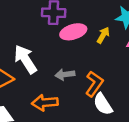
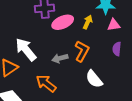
orange L-shape: (94, 84) -> (82, 51), moved
orange arrow: (45, 103) -> (46, 83), turned 50

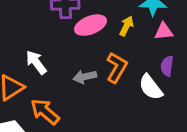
white arrow: (26, 50) -> (36, 62), size x0.7
white semicircle: (94, 79) -> (151, 87), moved
orange arrow: (46, 83) -> (45, 112), moved

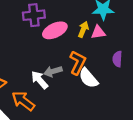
pink triangle: (164, 31) -> (98, 32), moved
white arrow: (36, 62) -> (40, 80), moved
white semicircle: (151, 87) -> (88, 78), moved

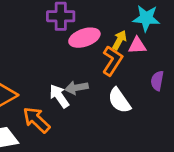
orange L-shape: (78, 63) -> (112, 61), moved

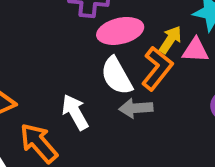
gray arrow: (77, 88) -> (136, 108), moved
white semicircle: (119, 101) -> (117, 76), moved

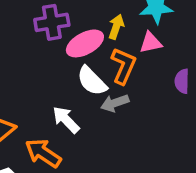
yellow arrow: (170, 40) -> (116, 27), moved

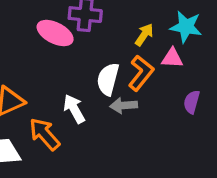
pink ellipse: (85, 43) -> (55, 33), moved, turned 40
white semicircle: (92, 81) -> (108, 79), turned 44

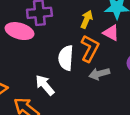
pink triangle: (172, 58) -> (111, 33), turned 36
gray arrow: (124, 105) -> (99, 74), moved

